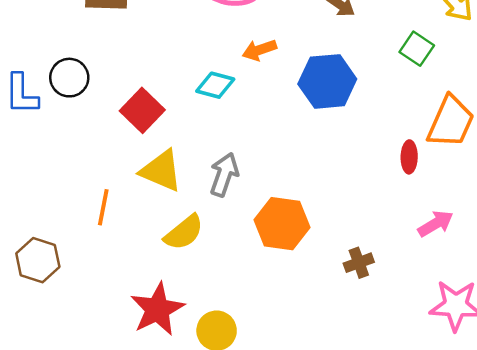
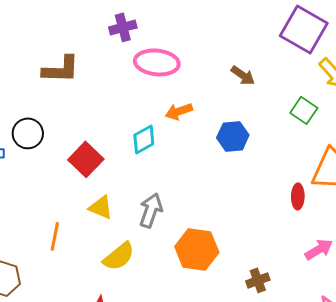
blue hexagon: (327, 81) -> (233, 136), size x0.7
cyan diamond: (215, 85) -> (144, 139), turned -44
yellow triangle: (161, 171) -> (101, 207), size x0.7

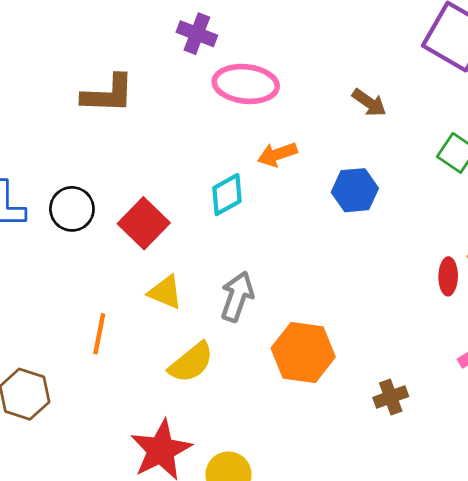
purple cross: (123, 27) -> (197, 34), turned 36
black circle: (28, 133) -> (72, 209), moved

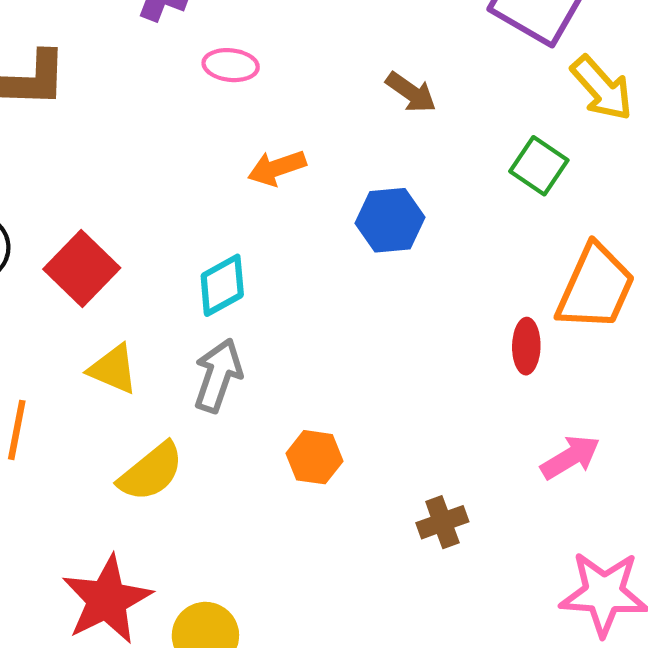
pink ellipse: (246, 84) -> (231, 65), size x0.6
cyan diamond: (227, 195) -> (222, 285), moved
orange hexagon: (303, 352) -> (315, 457), size x0.6

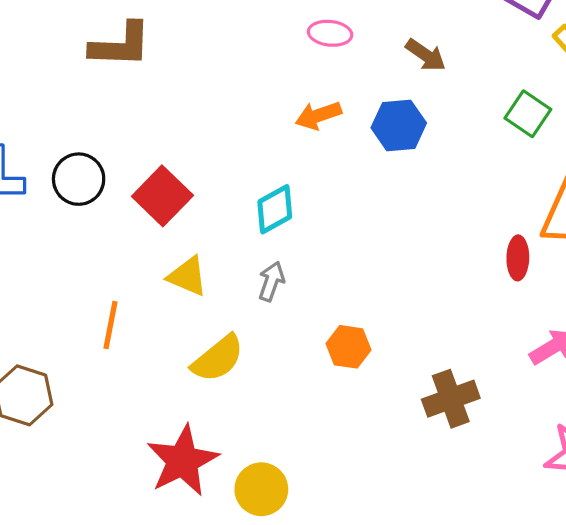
pink ellipse: (231, 65) -> (330, 33), moved
blue hexagon: (390, 220) -> (399, 125), moved
gray arrow: (218, 375) -> (271, 281), size x0.7
brown cross: (442, 522) -> (451, 399), size x1.4

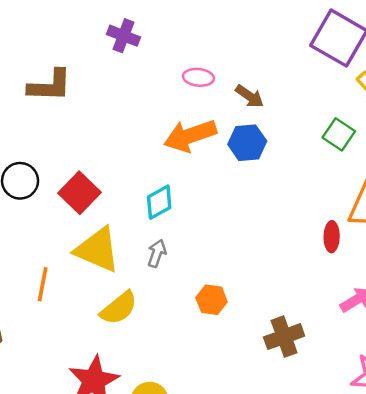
brown arrow: (426, 55) -> (250, 96), moved
orange arrow: (318, 115) -> (190, 136), size x1.6
yellow triangle: (188, 276) -> (97, 250), size x1.6

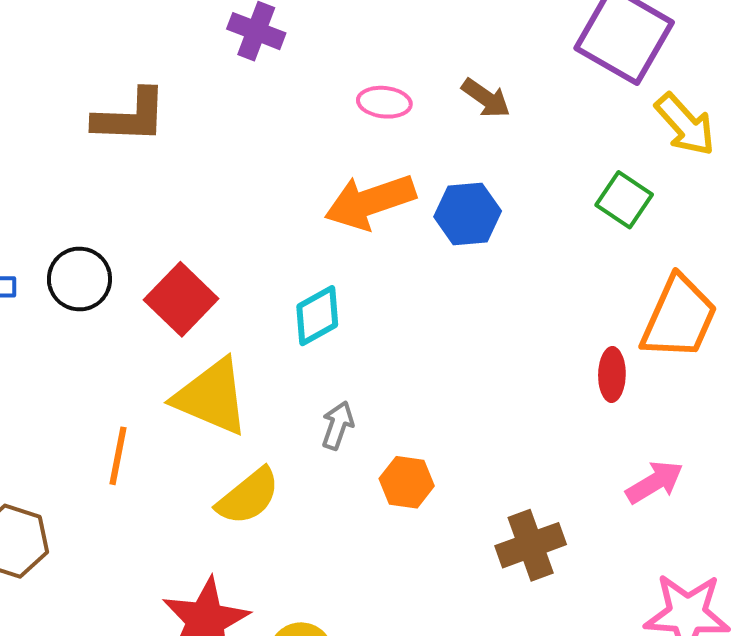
brown arrow: (250, 96) -> (486, 98), moved
gray arrow: (157, 253) -> (338, 425), moved

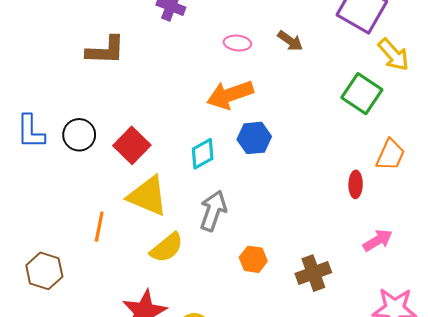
green square: (624, 200) -> (362, 94), size x1.4
blue hexagon: (468, 214) -> (254, 138), moved
orange trapezoid: (679, 318) -> (390, 155), size x0.7
gray arrow: (338, 425) -> (213, 211), size x1.6
orange hexagon: (407, 482) -> (253, 259), moved

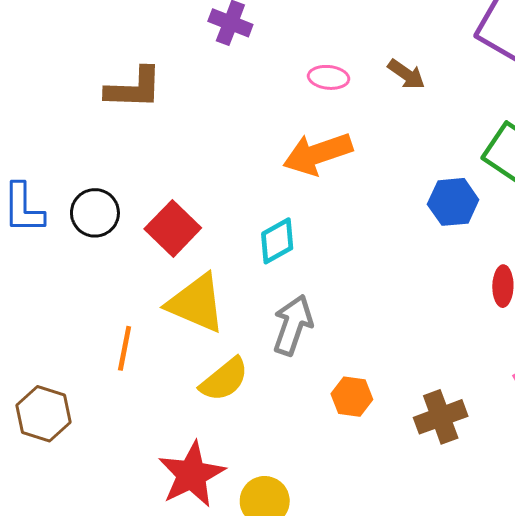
blue hexagon: (254, 138) -> (453, 202), moved

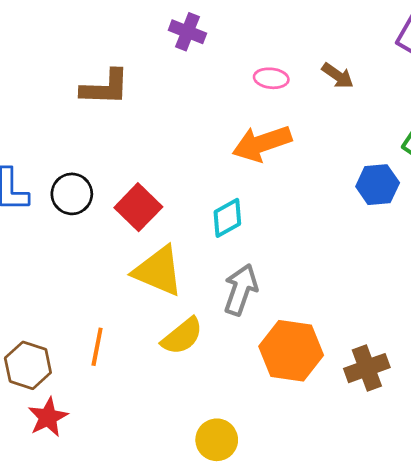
orange line: (125, 348) -> (97, 347), moved
orange hexagon: (352, 397) -> (291, 351), size x1.8
red star: (191, 474) -> (48, 417), moved, size x0.7

